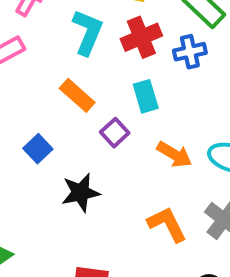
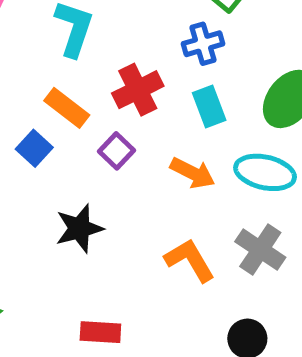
red cross: (141, 37) -> (138, 90), moved
cyan rectangle: (146, 96) -> (209, 107), moved
blue square: (38, 149) -> (34, 148), moved

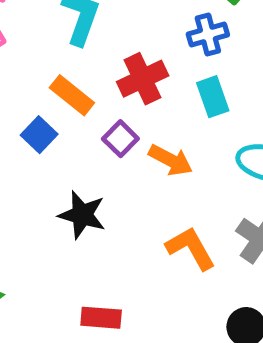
orange arrow: (193, 173) -> (171, 160), moved
black star: (79, 228) -> (82, 215), turned 30

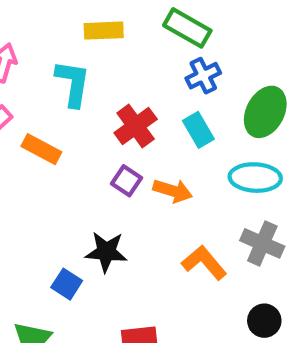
blue cross: (208, 35) -> (203, 76), moved
orange rectangle: (72, 95) -> (41, 149), moved
blue square: (39, 135) -> (67, 284), moved

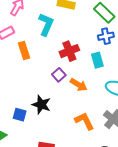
orange rectangle: (41, 149) -> (24, 51), turned 30
blue square: (67, 284) -> (20, 115), turned -32

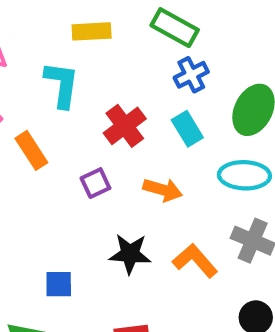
purple square: (59, 75) -> (95, 183), moved, turned 32
black star: (41, 105) -> (130, 254), moved

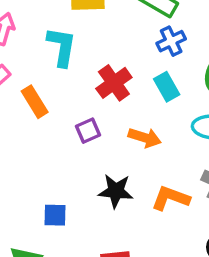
orange L-shape: (195, 261) -> (171, 198), turned -30

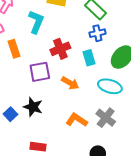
purple square: (88, 131) -> (40, 72), size x1.5
black star: (116, 191) -> (33, 107), moved
blue square: (55, 215) -> (10, 114), turned 32

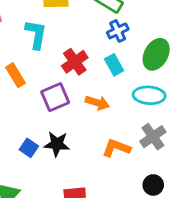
blue square: (10, 114) -> (29, 148), moved
gray cross: (106, 118) -> (153, 137), turned 30

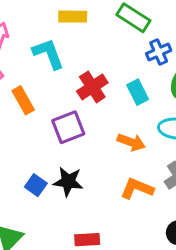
blue cross: (118, 31) -> (159, 52), moved
cyan L-shape: (36, 34) -> (48, 54), turned -32
orange arrow: (97, 103) -> (131, 142), moved

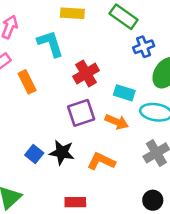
cyan rectangle: (138, 92) -> (124, 93), moved, turned -48
purple square: (68, 127) -> (81, 113), moved
orange L-shape: (137, 188) -> (101, 161), moved

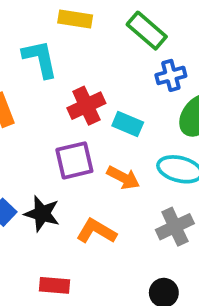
cyan rectangle: (124, 93) -> (128, 124), moved

